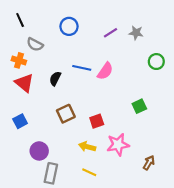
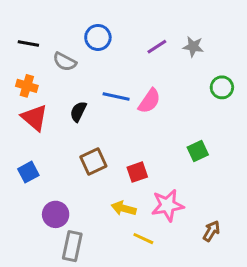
black line: (20, 20) -> (28, 44), moved, turned -56
gray semicircle: (35, 44) -> (65, 62), moved
yellow line: (89, 172) -> (143, 239), moved

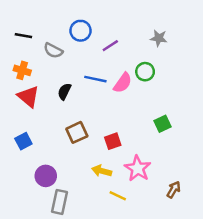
purple line: (157, 47) -> (110, 46), moved
green circle: (222, 87) -> (145, 72), moved
pink star: (167, 205) -> (138, 168), turned -30

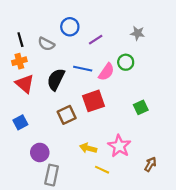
black line: (23, 36) -> (20, 40), moved, turned 64
orange cross: (22, 70) -> (19, 61), turned -32
black semicircle: (64, 92) -> (56, 79), size x1.5
red square: (113, 141) -> (93, 101), moved, size x1.5

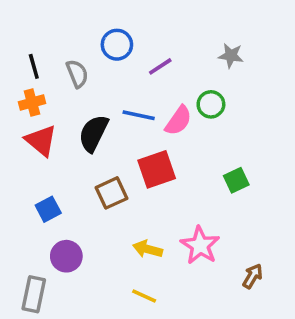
gray semicircle: (46, 44) -> (77, 74), turned -140
blue square: (20, 122) -> (48, 209), moved
yellow line: (102, 170) -> (144, 296), moved
gray rectangle: (52, 175) -> (34, 294), moved

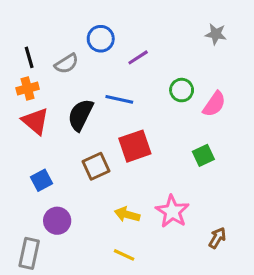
gray star: (231, 56) -> (216, 34), moved
gray semicircle: (77, 74) -> (66, 64), turned 80
pink semicircle: (178, 121) -> (214, 104), moved

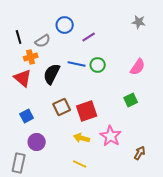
orange cross: (28, 88) -> (31, 57), moved
green circle: (182, 90) -> (98, 65), moved
red square: (135, 146) -> (87, 111), moved

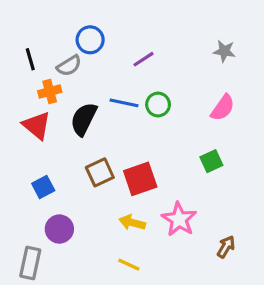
gray star: (139, 22) -> (224, 51), moved
blue circle: (65, 25) -> (90, 40), moved

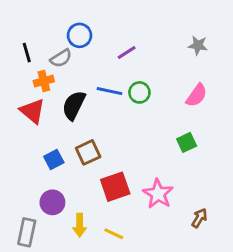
red square: (140, 179) -> (115, 187), moved
blue square: (43, 187) -> (54, 160), moved
yellow arrow: (132, 223) -> (80, 225), moved, turned -105

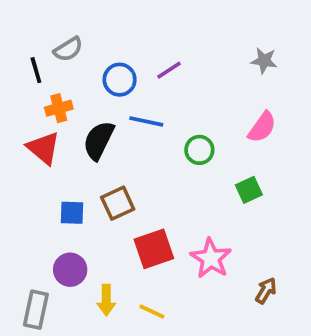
blue circle: (80, 35) -> (120, 80), moved
gray semicircle: (61, 58) -> (68, 49), moved
green circle: (139, 92) -> (199, 150), moved
blue square: (54, 160) -> (72, 213), turned 30

